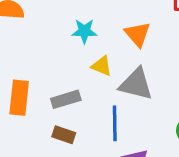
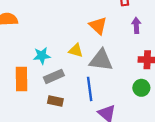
cyan star: (84, 31) -> (42, 56), moved

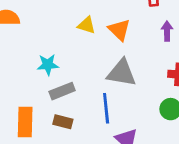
yellow triangle: (76, 50) -> (87, 25), moved
orange rectangle: (22, 79) -> (25, 122), moved

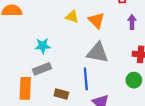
gray rectangle: (62, 91) -> (42, 69), moved
brown rectangle: (63, 122) -> (61, 94), moved

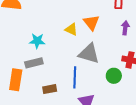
yellow triangle: (72, 17) -> (71, 29), moved
green circle: (134, 80) -> (114, 76), moved
brown rectangle: (61, 94) -> (50, 89), turned -32

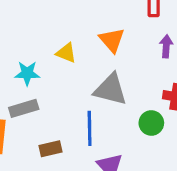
yellow triangle: (71, 29) -> (66, 53), moved

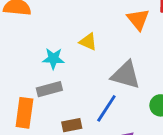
orange triangle: (112, 40) -> (138, 19), moved
blue line: (90, 128) -> (106, 108), turned 32

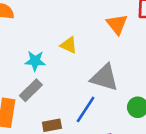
gray rectangle: (49, 89) -> (31, 90), turned -30

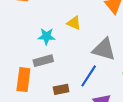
gray rectangle: (31, 90) -> (43, 61), turned 30

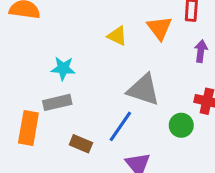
yellow triangle: (74, 23) -> (117, 36), moved
brown rectangle: (61, 89) -> (81, 144), turned 32

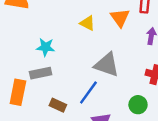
green circle: (181, 125) -> (138, 105), moved

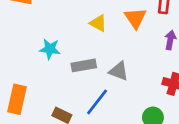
gray triangle: (107, 65) -> (119, 71), size x0.7
gray rectangle: (41, 73) -> (84, 65), moved

